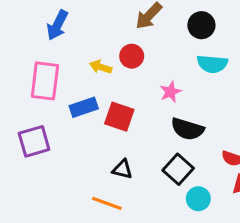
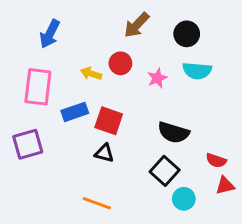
pink star: (170, 92) -> (157, 78), moved
black triangle: (122, 169) -> (104, 153), moved

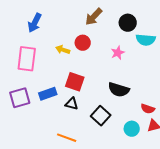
cyan semicircle: (197, 71) -> (146, 40), moved
pink star: (157, 78) -> (118, 53), moved
blue rectangle: (75, 112) -> (48, 94), moved
black square: (165, 171) -> (101, 116), moved
cyan circle: (184, 199) -> (132, 129), moved

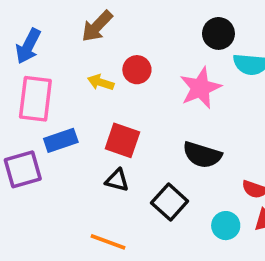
brown arrow: (94, 17) -> (97, 26), moved
blue arrow: (35, 23) -> (28, 46), moved
pink star: (118, 53) -> (200, 88), size x1.6
blue rectangle: (48, 94) -> (61, 140), moved

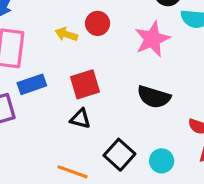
red square: (122, 140) -> (85, 84), turned -36
black square: (170, 202) -> (119, 155), moved
cyan circle: (226, 226) -> (162, 161), moved

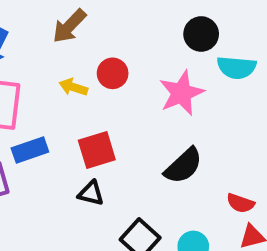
black semicircle: (154, 97) -> (183, 166), turned -60

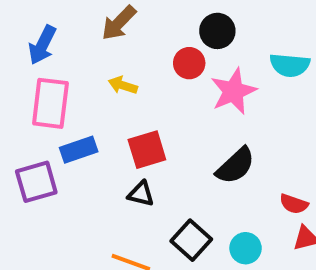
black circle: (201, 34) -> (217, 31), moved
red circle: (113, 73) -> (189, 63), moved

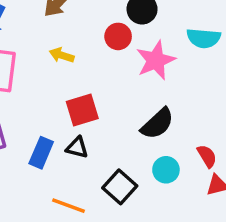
blue rectangle: (79, 150) -> (41, 153), moved, turned -48
red semicircle: (294, 204) -> (207, 156), turned -140
cyan circle: (246, 248) -> (166, 170), moved

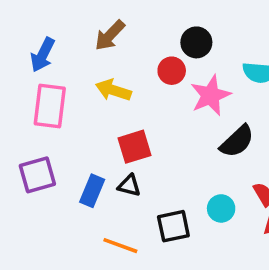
yellow arrow: (62, 55) -> (113, 90), size x1.4
black semicircle: (157, 124) -> (237, 141), moved
black square: (120, 187) -> (173, 226), turned 36

